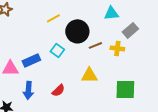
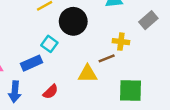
gray rectangle: (130, 30) -> (148, 20), moved
brown line: (95, 45) -> (107, 58), moved
blue rectangle: (31, 60) -> (31, 63), moved

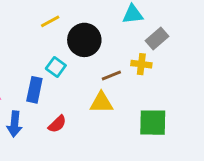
gray rectangle: (148, 20) -> (157, 39), moved
brown line: (107, 58) -> (111, 76), moved
blue rectangle: (31, 63) -> (34, 90), turned -54

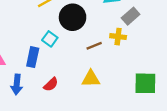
yellow triangle: (101, 103) -> (91, 79), moved
green square: (153, 123) -> (145, 83), moved

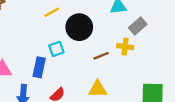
cyan square: (50, 39) -> (56, 49), turned 35

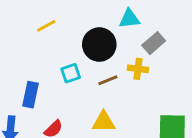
black circle: (79, 27) -> (99, 45), moved
cyan square: (56, 49) -> (71, 73), moved

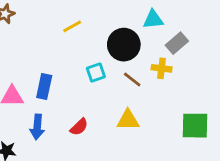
brown line: (108, 80) -> (132, 79), turned 60
blue rectangle: (31, 95) -> (44, 86), moved

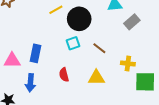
black circle: (124, 45) -> (79, 19), moved
yellow cross: (162, 68) -> (128, 64), moved
red semicircle: (79, 127) -> (64, 75), moved, turned 120

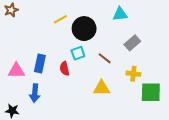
gray rectangle: (132, 22) -> (132, 43), moved
red semicircle: (64, 75) -> (65, 69), moved

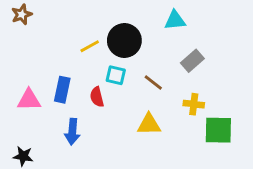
yellow line: (60, 19) -> (90, 46), moved
cyan square: (78, 53) -> (116, 75), turned 32
blue arrow: (35, 93) -> (72, 132), moved

